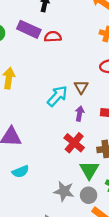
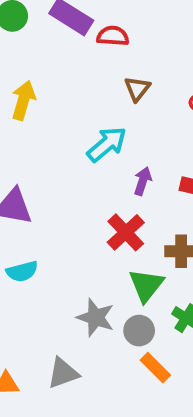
brown triangle: (81, 87) -> (137, 89), moved

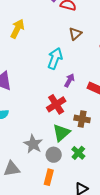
cyan arrow: (107, 144) -> (55, 59), turned -40
orange rectangle: (155, 368) -> (49, 177), moved, turned 49

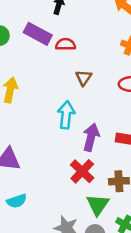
purple arrow: (69, 80) -> (91, 137), size x1.5

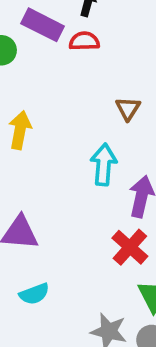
purple rectangle: (38, 34) -> (43, 25), moved
red semicircle: (66, 44) -> (84, 41), moved

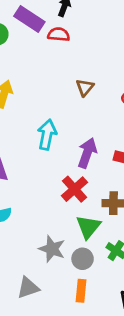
cyan arrow: (104, 165) -> (47, 135), moved

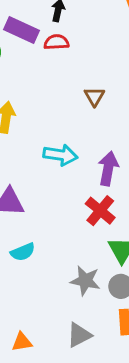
cyan arrow: (47, 135) -> (60, 155), turned 96
gray triangle: (28, 288) -> (79, 335), moved

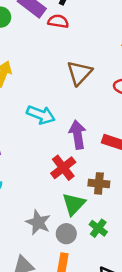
brown triangle: (94, 96) -> (79, 73), size x1.5
purple arrow: (108, 168) -> (78, 135), turned -32

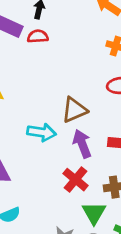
brown triangle: (79, 73) -> (74, 110), moved, turned 36

